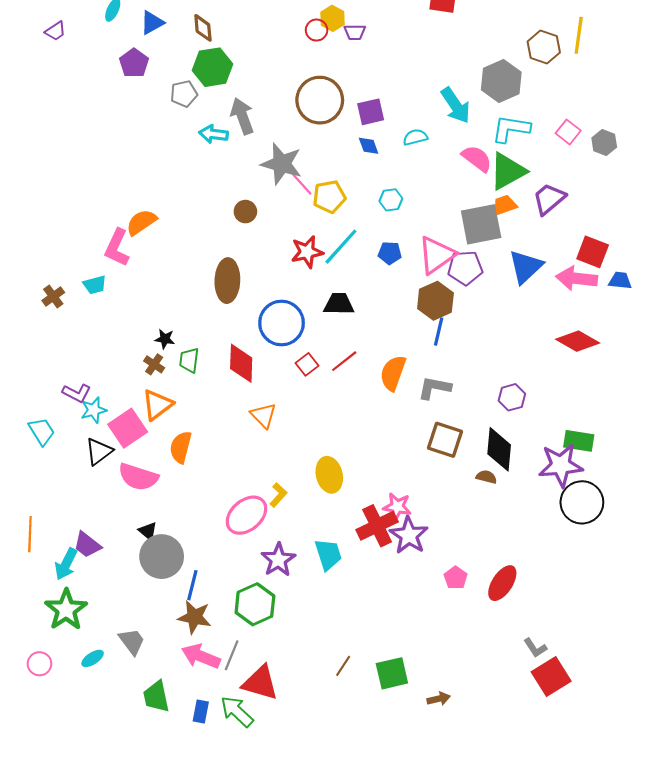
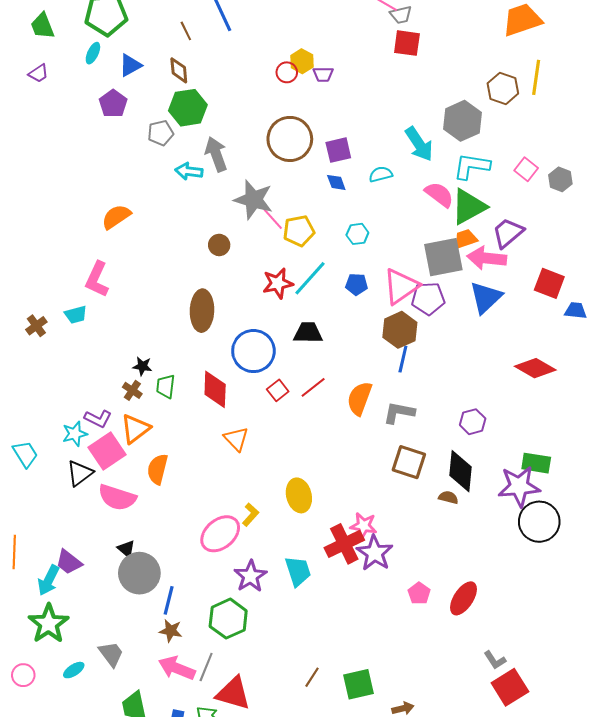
orange semicircle: (141, 222) -> (116, 217), moved
pink arrow: (577, 278) -> (487, 258), moved
purple L-shape: (77, 393) -> (98, 419), moved
brown star: (194, 617) -> (171, 631), size x0.7

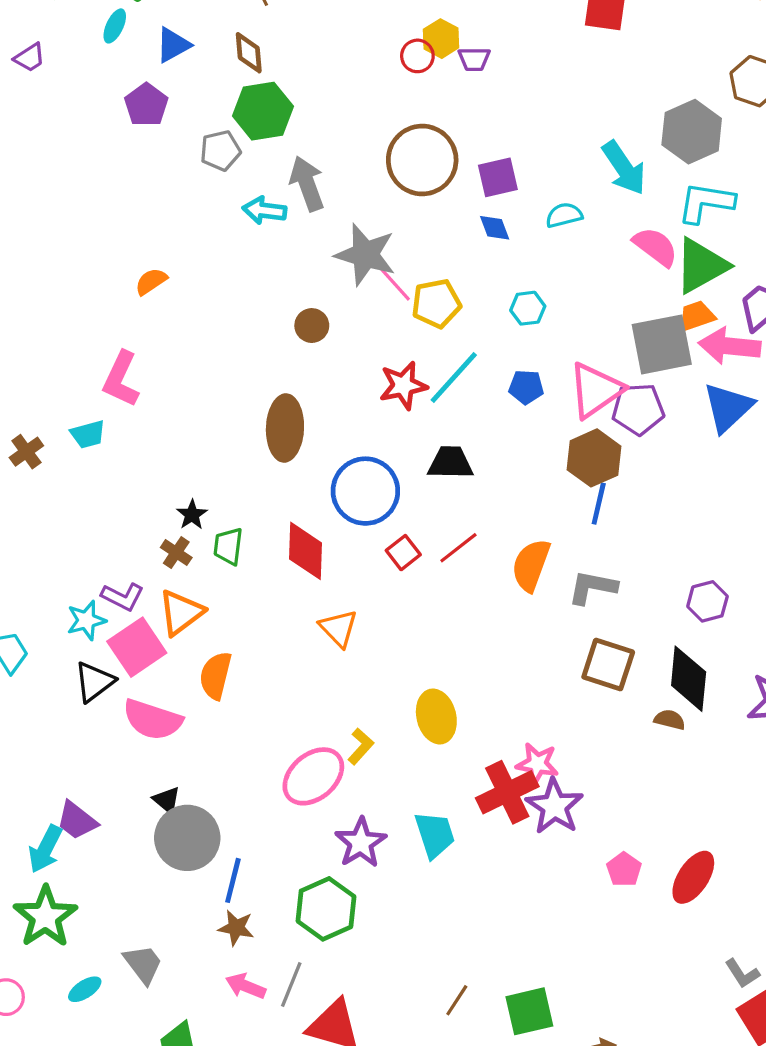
orange semicircle: (116, 217) -> (151, 281), size x0.7
black star: (142, 366) -> (192, 515), turned 30
pink arrow: (177, 668) -> (246, 986), size x0.7

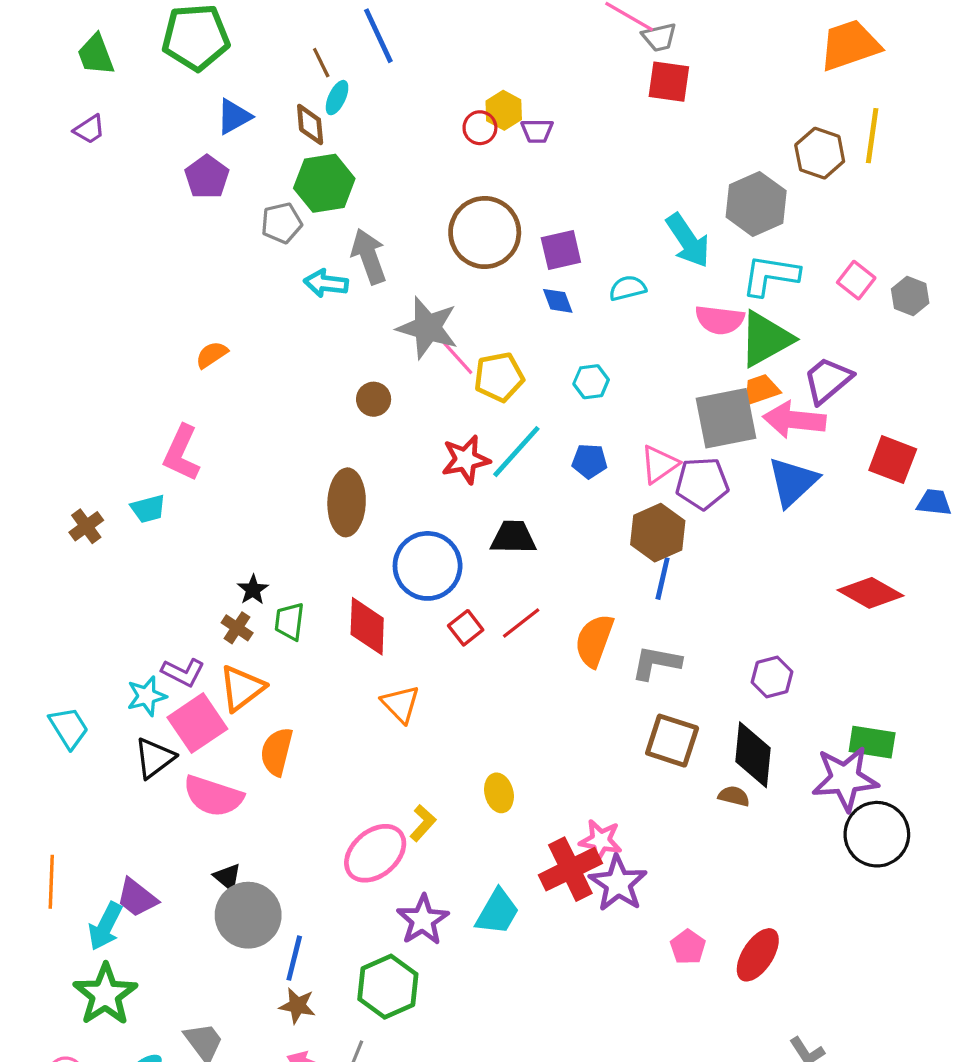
cyan ellipse: (115, 26) -> (337, 98), moved
pink semicircle: (655, 247) -> (720, 320), turned 150
pink triangle: (596, 390) -> (659, 464), size x0.7
yellow ellipse: (436, 716) -> (499, 793), size x0.7
cyan trapezoid: (435, 835) -> (497, 912), turned 48

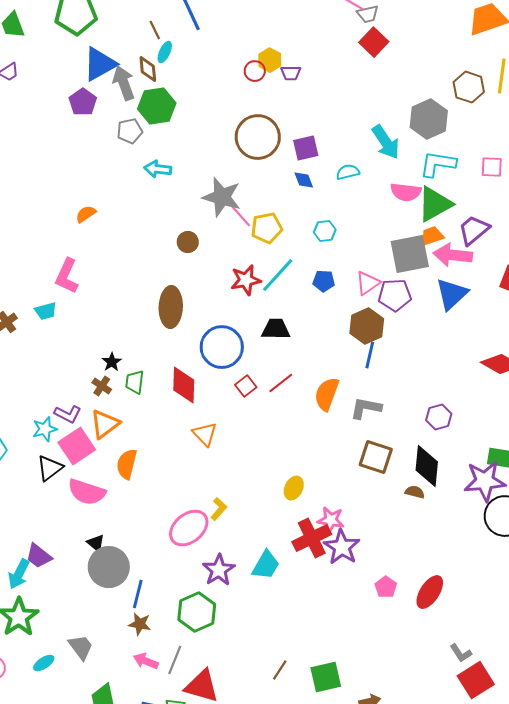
red square: (669, 82) -> (374, 42), turned 36
blue triangle: (234, 117) -> (100, 64), size x1.5
gray arrow: (369, 256) -> (124, 83), moved
pink square: (856, 280) -> (492, 167), turned -35
yellow ellipse: (499, 793) -> (294, 488), moved, turned 40

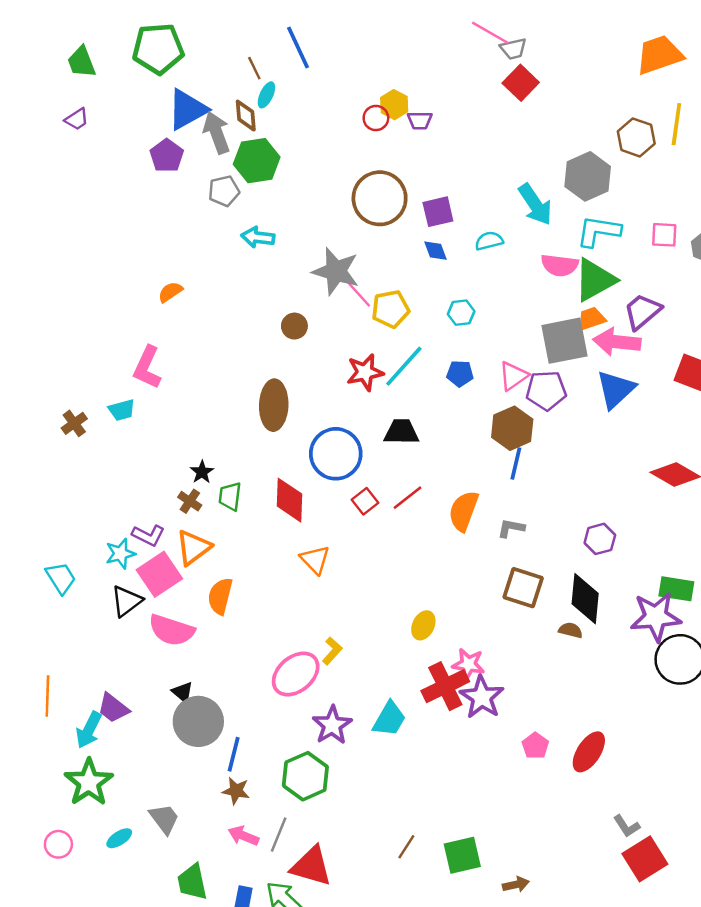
gray L-shape: (366, 408) -> (511, 528), size x0.7

